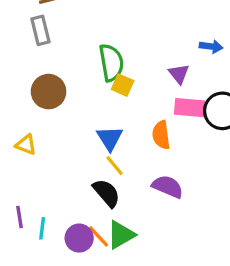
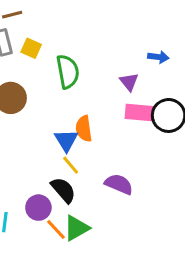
yellow square: (123, 85) -> (31, 48), moved
orange semicircle: (161, 135) -> (84, 129), moved
purple circle: (79, 238) -> (38, 208), moved

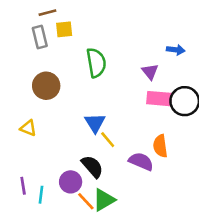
yellow square: (31, 48) -> (64, 29), moved, turned -30
orange semicircle: (84, 129) -> (160, 146), moved
yellow line: (71, 165) -> (108, 140), moved

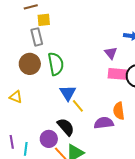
gray rectangle: (40, 37) -> (37, 37), moved
green semicircle: (96, 63) -> (56, 64), moved
purple semicircle: (141, 161) -> (104, 123), turned -30

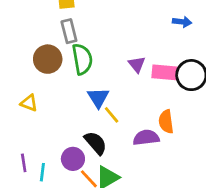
gray rectangle: (37, 37) -> (69, 31), moved
purple triangle: (111, 53) -> (137, 64), moved

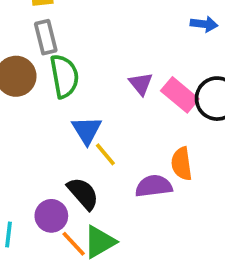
pink rectangle: (165, 72) -> (180, 95), turned 35

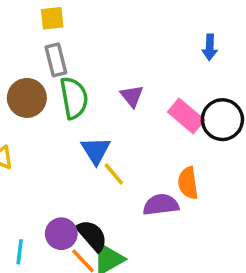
blue arrow: (204, 24) -> (210, 47), turned 85
purple triangle: (141, 84) -> (132, 96), moved
black semicircle: (83, 194) -> (92, 236), moved

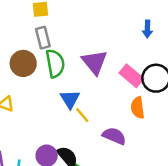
purple triangle: (132, 96) -> (95, 62), size x1.6
orange semicircle: (188, 183) -> (138, 108), moved
purple semicircle: (161, 205) -> (114, 136), turned 30

